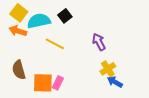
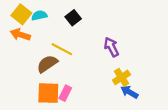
cyan semicircle: (39, 21) -> (39, 15), moved, size x0.6
brown semicircle: (19, 70) -> (47, 64), moved, turned 72

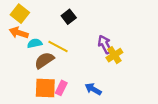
cyan semicircle: (39, 15) -> (35, 43), moved
yellow cross: (121, 77) -> (114, 55), moved
blue arrow: (129, 92) -> (93, 89), moved

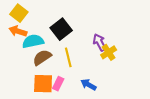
black square: (69, 17) -> (61, 29), moved, size x1.5
cyan semicircle: (35, 43) -> (33, 41), size x1.5
yellow line: (58, 47) -> (68, 57), moved, turned 48

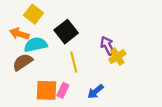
yellow square: (19, 13) -> (33, 14), moved
brown semicircle: (42, 57) -> (23, 62), moved
blue arrow: (88, 85) -> (96, 91), turned -70

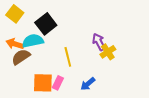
yellow square: (33, 14) -> (15, 14), moved
black square: (66, 32) -> (46, 24), moved
orange arrow: (19, 34) -> (15, 44), moved

